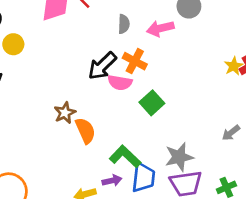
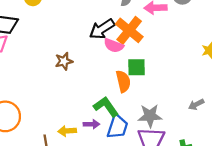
orange cross: (135, 61) -> (129, 30), size x1.4
green square: (152, 103) -> (136, 67), turned 30
orange semicircle: (85, 131) -> (123, 81), moved

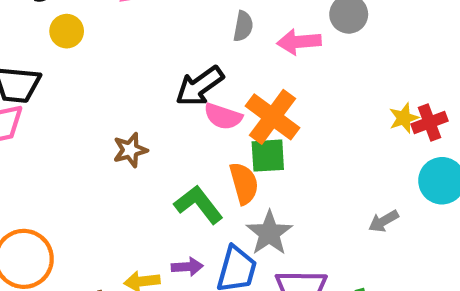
orange cross: (129, 30) -> (272, 117), moved
green L-shape: (106, 107) -> (199, 204), moved
gray star: (150, 116) -> (269, 233), moved, turned -30

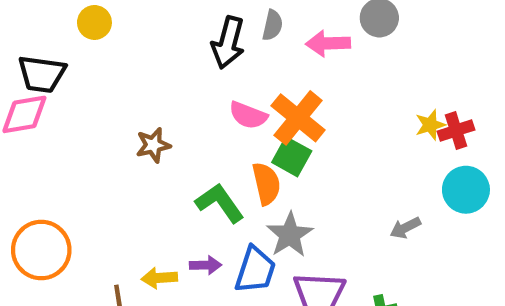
black arrow: (200, 86) -> (228, 43), moved, turned -42
green square: (268, 156) -> (292, 157), turned 30

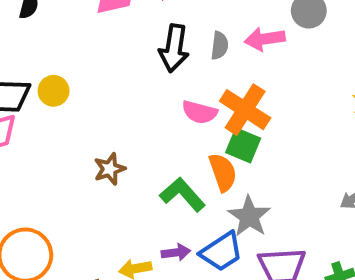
yellow circle: (94, 22) -> (54, 91), moved
gray semicircle: (272, 25) -> (220, 46), moved
brown star: (153, 145) -> (110, 169), moved
blue trapezoid: (255, 270) -> (222, 252), turned 45

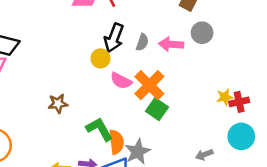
yellow circle: (54, 91) -> (101, 58), moved
green square: (243, 145) -> (157, 109), moved
orange semicircle: (223, 172) -> (116, 142), moved

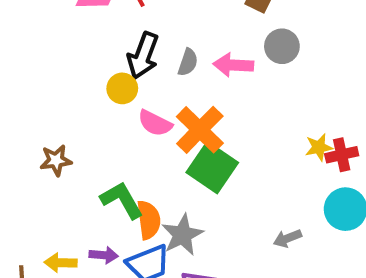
green square: (157, 109) -> (212, 167), size x1.4

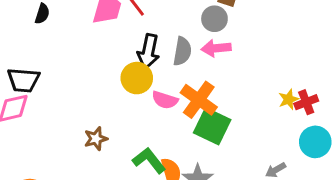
gray circle: (282, 46) -> (214, 19), moved
gray semicircle: (188, 62) -> (182, 51), size x1.4
yellow circle: (122, 88) -> (137, 78), size x1.4

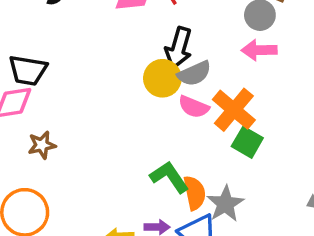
gray semicircle: (182, 51) -> (194, 74), moved, turned 52
green square: (212, 126) -> (247, 142), size x0.7
brown star: (96, 139) -> (42, 145), moved

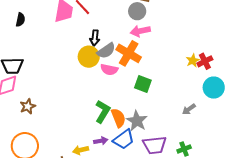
black arrow: (179, 48) -> (95, 38), size x0.7
orange cross: (234, 110) -> (129, 53), moved
green L-shape: (169, 177) -> (103, 111), turned 75

